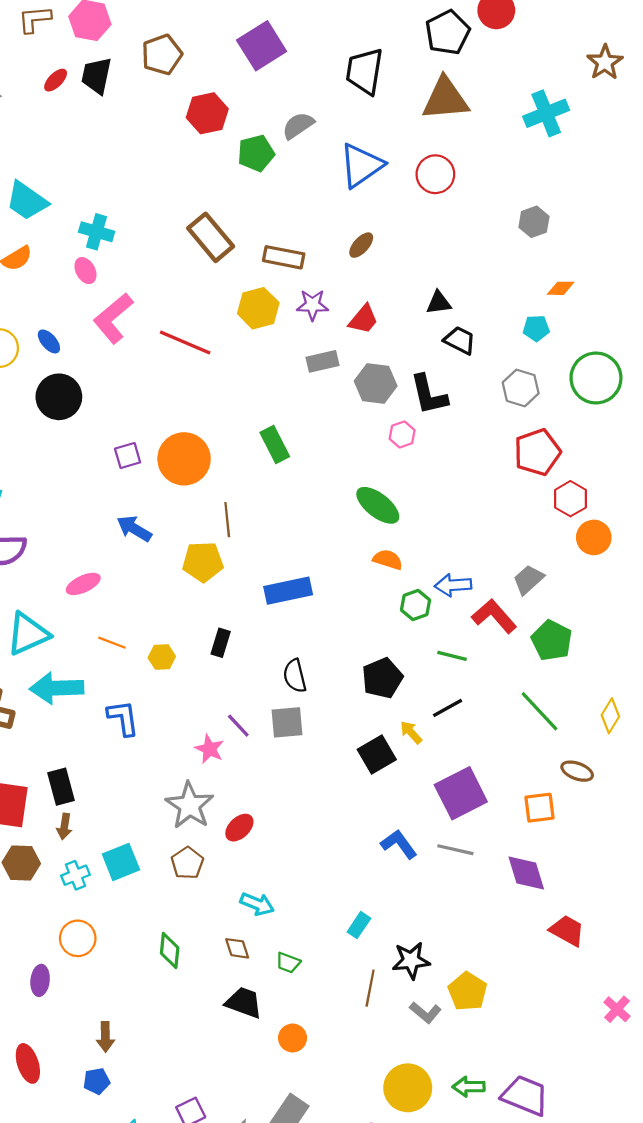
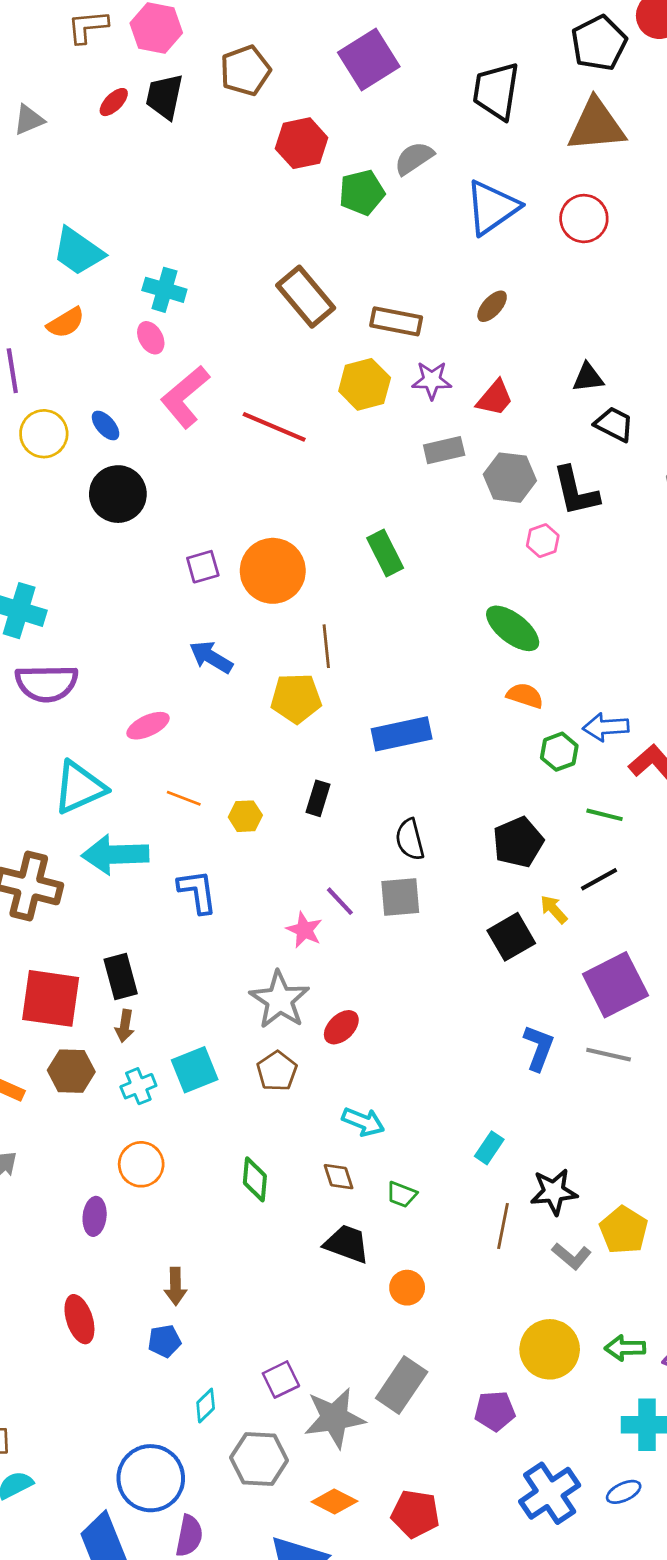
blue L-shape: (399, 844) -> (539, 1048), turned 57

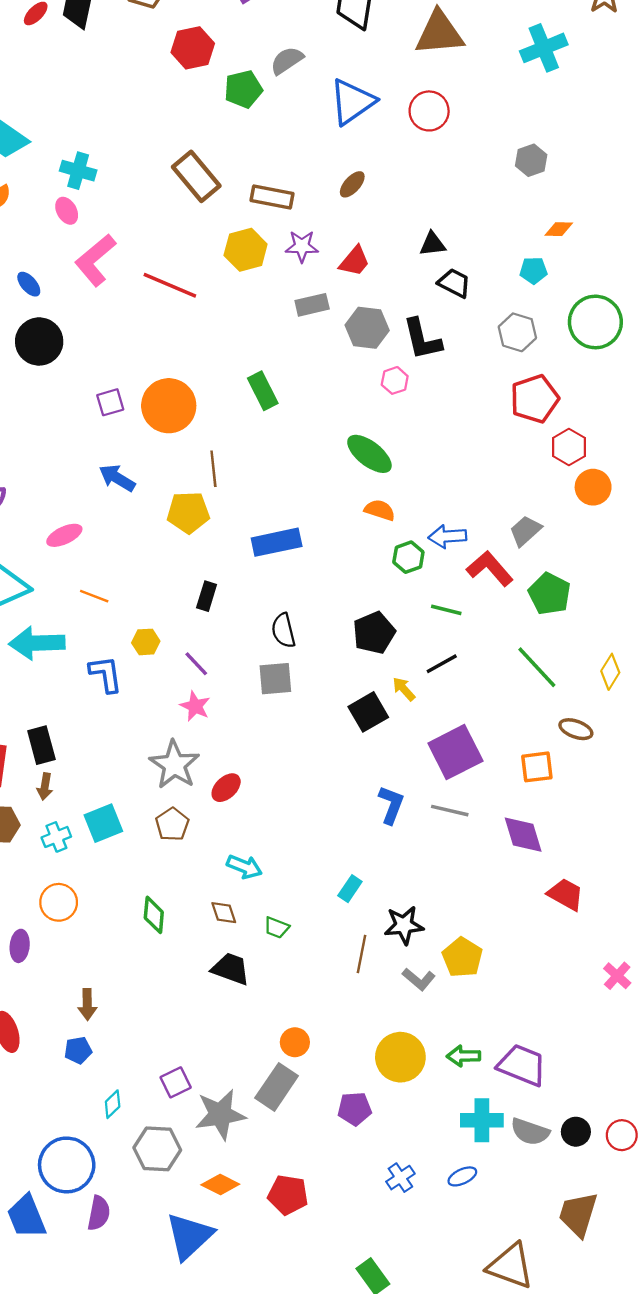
yellow hexagon: (245, 816) -> (146, 642), moved
purple line: (340, 901) -> (196, 664), moved
orange circle: (407, 1288) -> (295, 1042), moved
blue cross: (550, 1493) -> (400, 1178), size x0.6

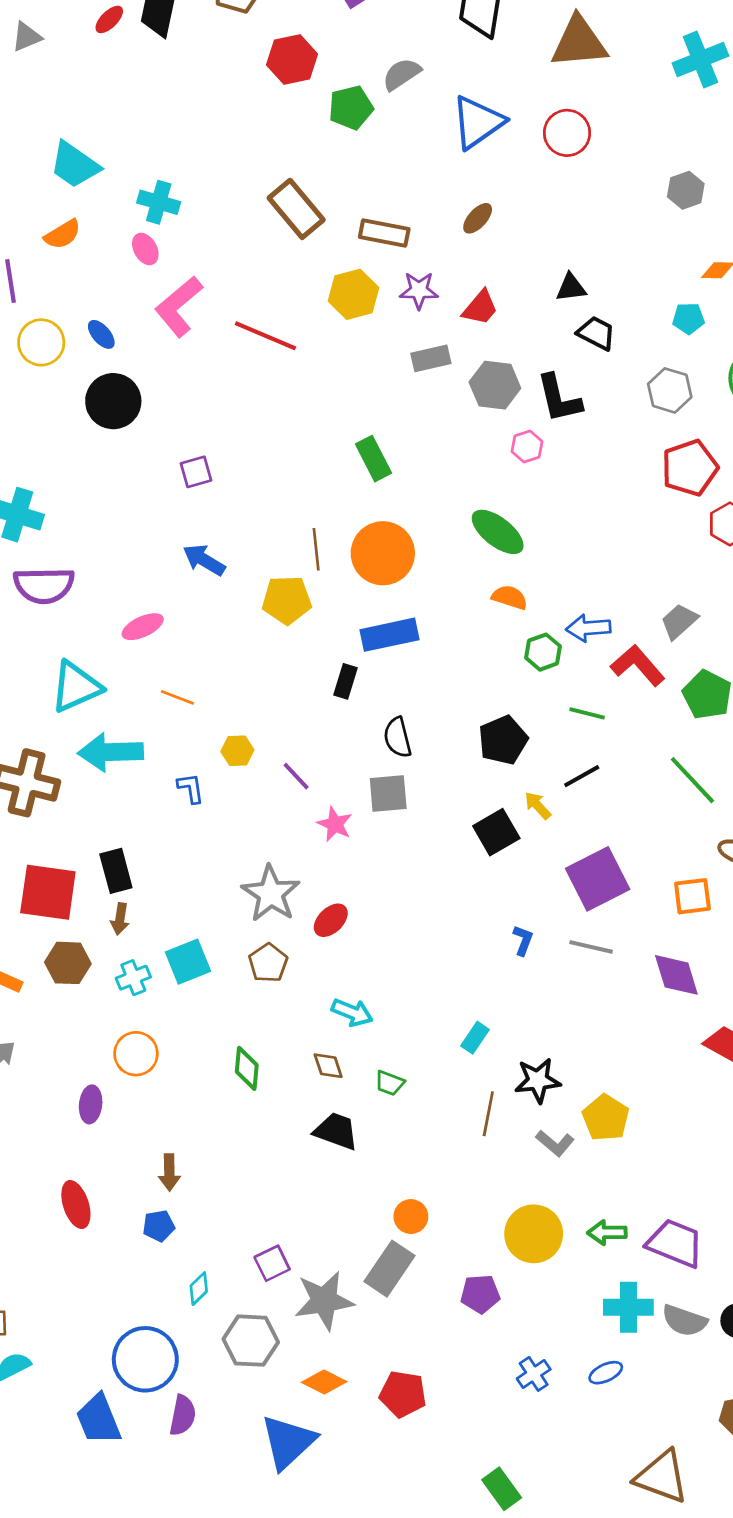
orange circle: (169, 406) -> (383, 553), moved
black rectangle: (207, 596) -> (345, 681), moved
blue L-shape: (106, 674) -> (191, 788), size x0.7
pink star: (195, 706) -> (335, 824), moved
blue L-shape: (391, 805) -> (523, 940), size x0.7

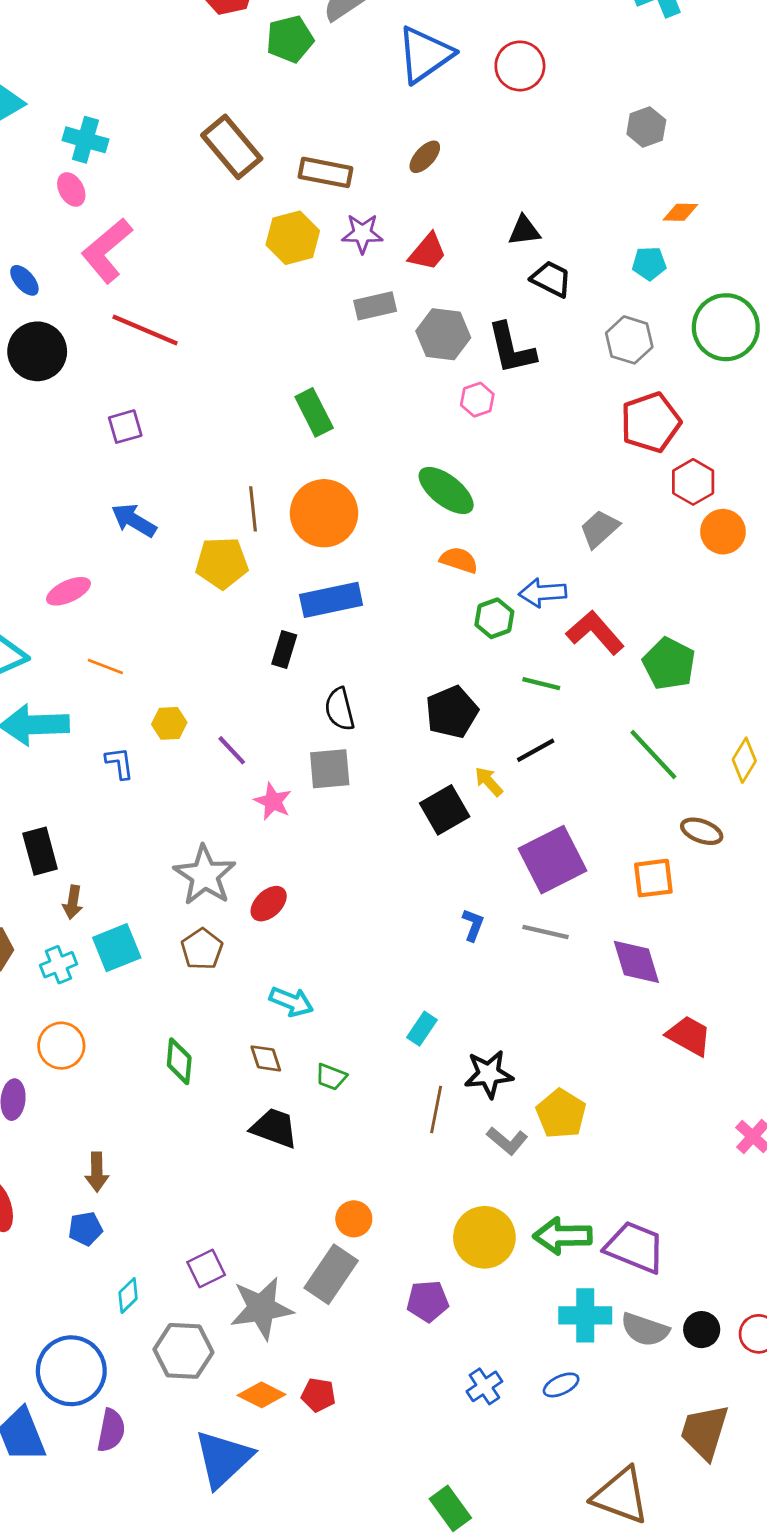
red line: (265, 336) -> (145, 330), moved
gray trapezoid: (679, 621) -> (599, 529), moved
brown arrow: (120, 919) -> (73, 902), moved
green arrow: (607, 1233) -> (563, 1236), size x1.4
red pentagon: (403, 1394) -> (318, 1395), moved, size x0.7

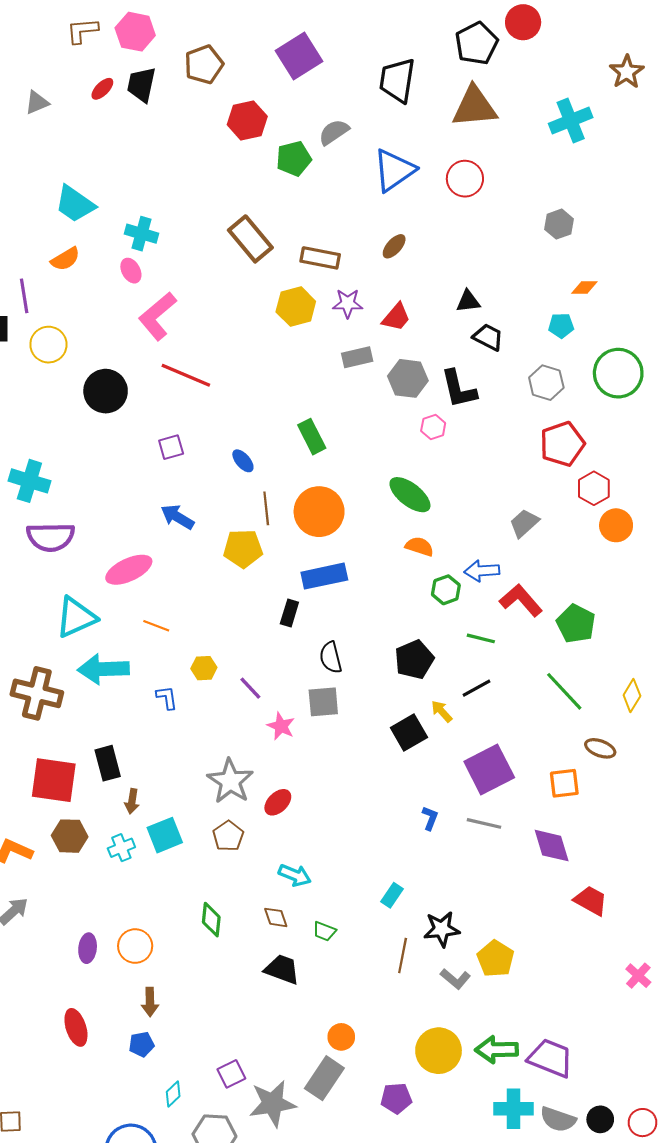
blue ellipse: (24, 280) -> (243, 461), moved
pink ellipse: (68, 591) -> (129, 570), size x1.4
orange circle: (61, 1046) -> (135, 946), moved

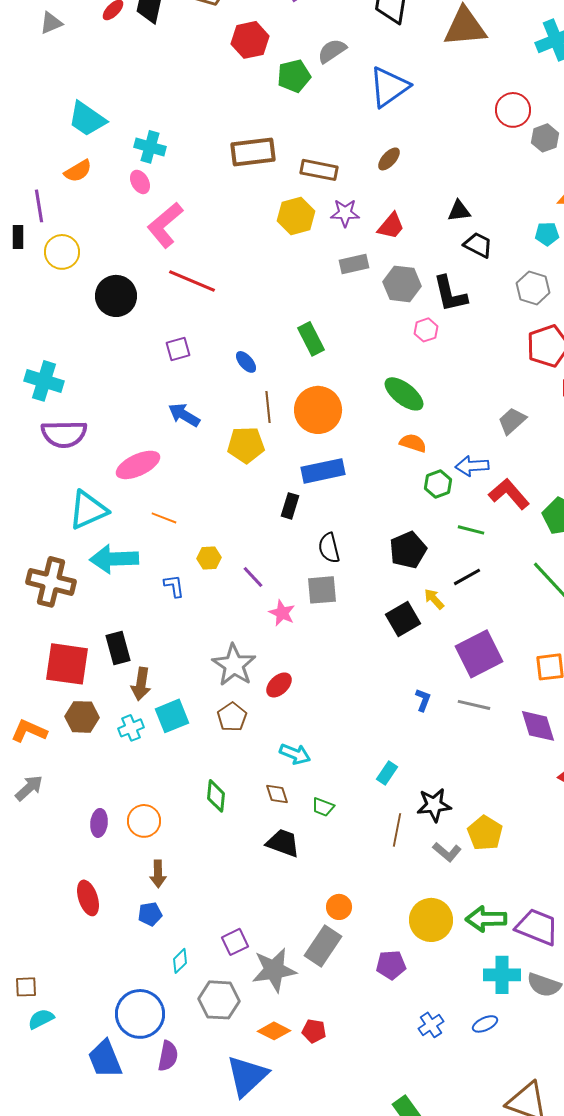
red circle: (465, 179) -> (513, 110), moved
brown rectangle: (250, 239) -> (253, 152), turned -57
brown arrow: (132, 801) -> (141, 684), size x1.4

